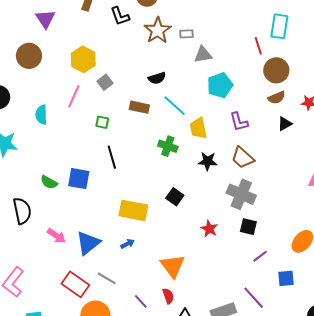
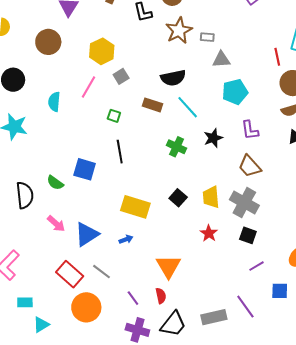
black semicircle: (157, 78) -> (173, 78), size x1.4
yellow trapezoid: (198, 128) -> (211, 197), moved
black star: (208, 161) -> (213, 138), moved, turned -30
green semicircle: (49, 182) -> (55, 183), moved

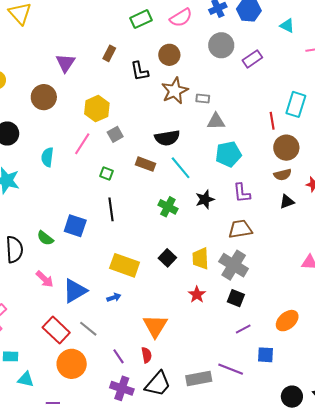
brown trapezoid: (250, 166) -> (240, 229), turned 120
purple line: (245, 307) -> (231, 369), turned -35
cyan triangle: (41, 325) -> (26, 379), turned 42

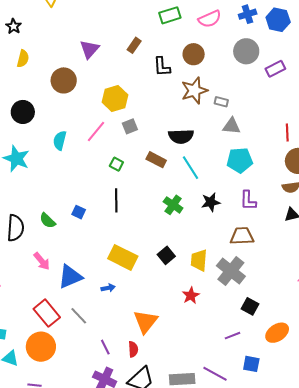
blue square: (75, 226) -> (79, 212), size x0.6
black square: (236, 298) -> (250, 306), moved
orange circle: (72, 364) -> (41, 347), moved

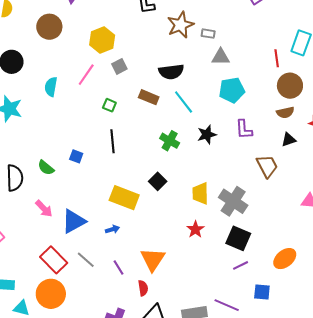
brown trapezoid: (242, 236) -> (267, 166), moved, turned 70
black square: (166, 255) -> (158, 181), moved
black square: (250, 306) -> (238, 238), moved, size x1.4
purple line: (105, 347) -> (118, 267), moved

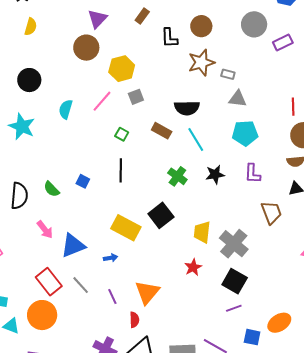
brown circle: (49, 27) -> (86, 48), moved
black square: (158, 181) -> (161, 215), size x1.4
orange ellipse: (285, 259) -> (279, 323), moved

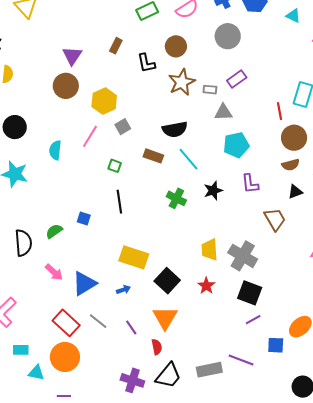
purple rectangle: (283, 43) -> (237, 79), moved
green semicircle: (51, 189) -> (54, 231), turned 108
black square: (161, 215) -> (167, 281), moved

